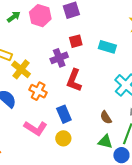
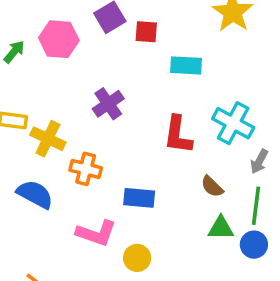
red square: (76, 41) -> (146, 32), moved, turned 32
red L-shape: (74, 80) -> (178, 135), moved
blue rectangle: (64, 114) -> (139, 198), turned -48
yellow circle: (63, 138) -> (137, 258), moved

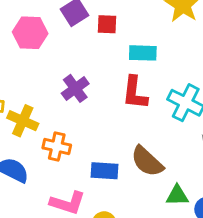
red L-shape: (178, 135) -> (135, 93), moved
brown semicircle: (212, 186) -> (147, 161), moved, size x1.6

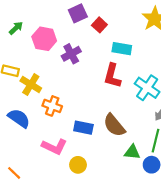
red square: (107, 24) -> (99, 25), turned 32
pink hexagon: (30, 33) -> (44, 39), moved
purple cross: (75, 88) -> (71, 54), moved

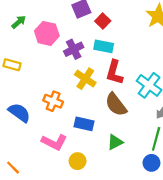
cyan rectangle: (122, 49) -> (104, 46), moved
yellow cross: (31, 84) -> (85, 79), moved
brown semicircle: (114, 125) -> (116, 105), moved
green triangle: (132, 152) -> (115, 142), moved, turned -35

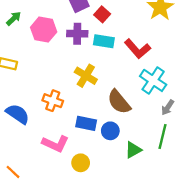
purple cross: (74, 49) -> (77, 34), moved, turned 30
red L-shape: (114, 72) -> (137, 49), moved, turned -55
green triangle: (115, 142) -> (133, 150), moved
blue circle: (151, 163) -> (110, 131), moved

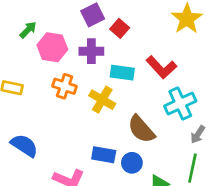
green arrow: (14, 19) -> (28, 30), moved
cyan rectangle: (104, 41) -> (122, 73), moved
cyan cross: (153, 80) -> (180, 104), turned 32
orange cross: (53, 101) -> (65, 86), moved

